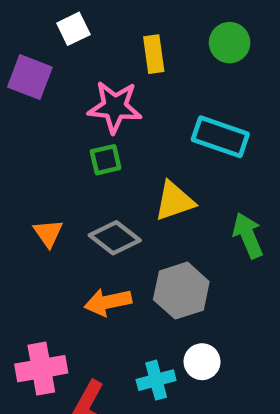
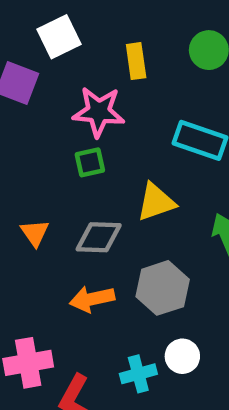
white square: (73, 29) -> (59, 37), size x1.4
gray diamond: (115, 238) -> (99, 237), turned -36

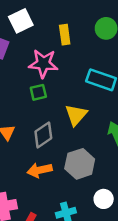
yellow triangle: (156, 202) -> (76, 115), turned -30
gray diamond: (99, 237) -> (43, 135), turned -36
white circle: (182, 356) -> (104, 199), moved

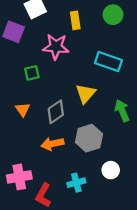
green square: (38, 92) -> (32, 73), moved

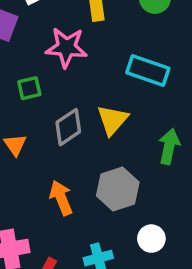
green arrow: (122, 111) -> (169, 147), turned 35
gray diamond: (56, 112) -> (68, 127), moved
orange arrow: (52, 144) -> (61, 198), turned 80

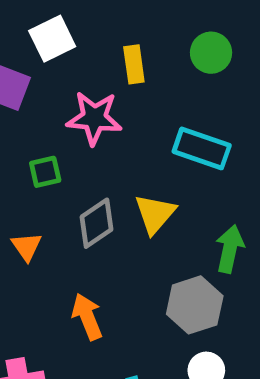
gray hexagon: (118, 189) -> (195, 305), moved

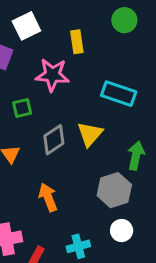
green circle: (211, 53) -> (124, 20), moved

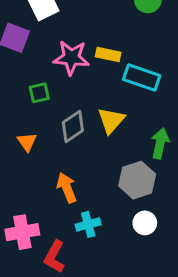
yellow rectangle: (77, 42) -> (108, 55), moved, turned -70
cyan cross: (78, 246) -> (88, 224), moved

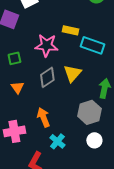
pink star: (71, 58) -> (46, 45), moved
green square: (39, 93) -> (14, 58), moved
cyan cross: (88, 224) -> (57, 141), turned -35
pink cross: (22, 232) -> (14, 131), moved

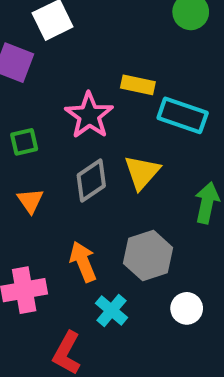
pink star: (46, 45) -> (89, 115), turned 30
gray hexagon: (89, 112) -> (148, 256), moved

